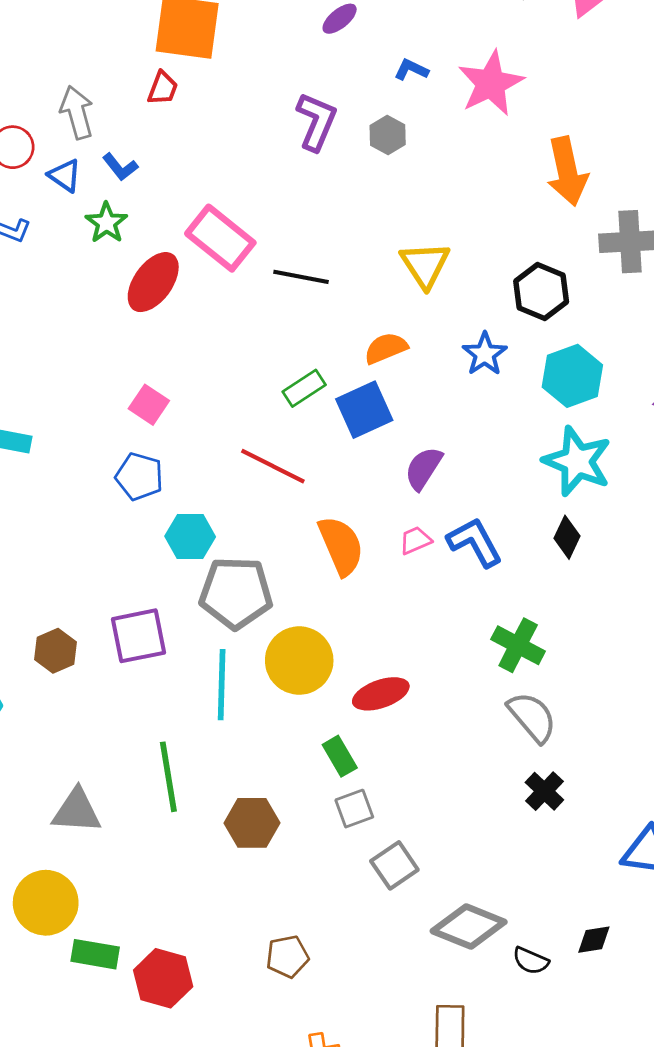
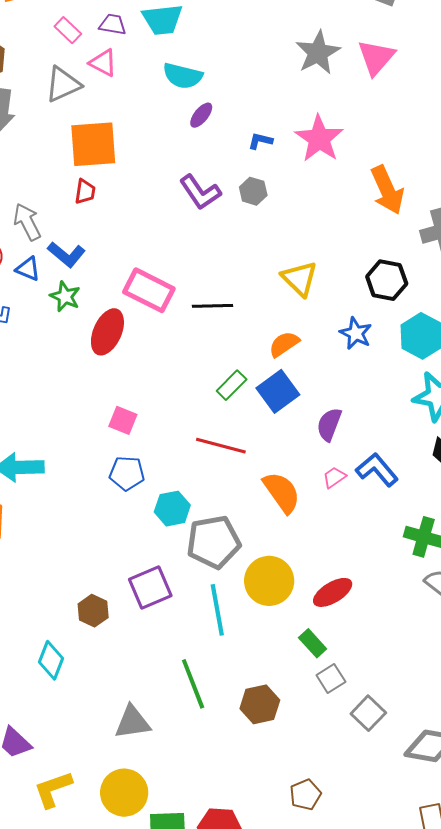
purple L-shape: (316, 121) -> (200, 192), turned 135
blue L-shape: (120, 167) -> (66, 254), size x1.4

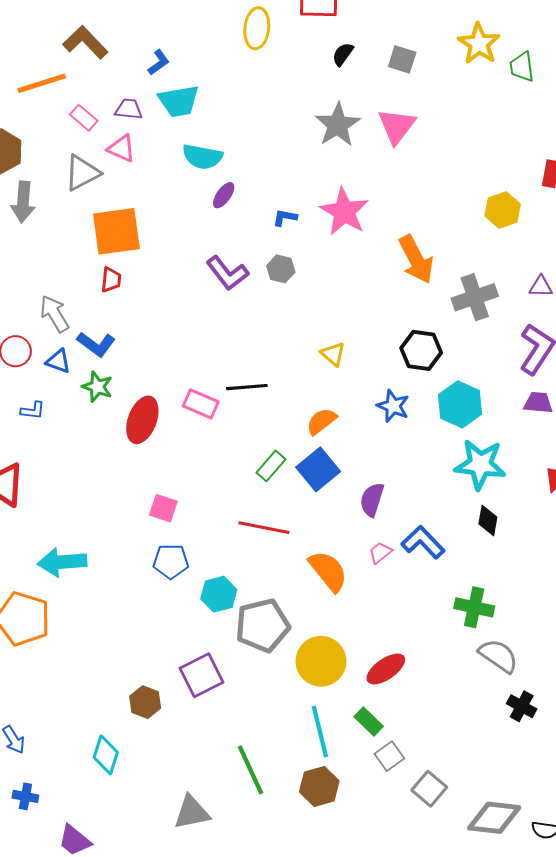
yellow triangle: (300, 278) -> (333, 354), size x0.7
pink rectangle: (149, 290) -> (201, 404), moved, size x0.7
cyan line: (217, 610) -> (320, 731), moved

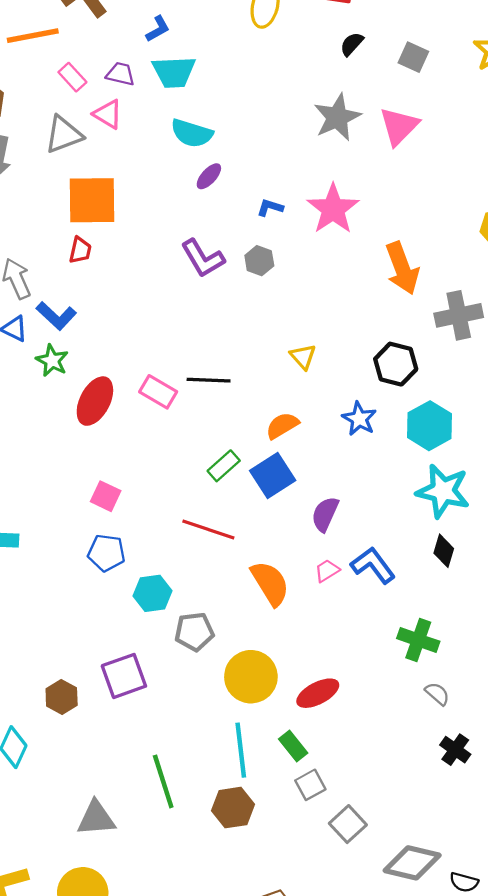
gray pentagon: (263, 625) -> (194, 632), size x0.7
gray semicircle: (498, 656) -> (437, 694), size x0.6

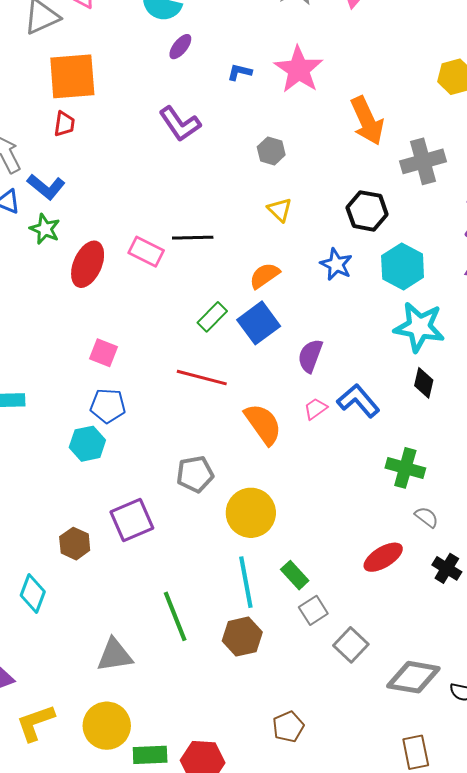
gray hexagon: (259, 261) -> (271, 151), moved
cyan hexagon: (152, 593) -> (87, 444), moved
red ellipse: (318, 693) -> (383, 557), moved

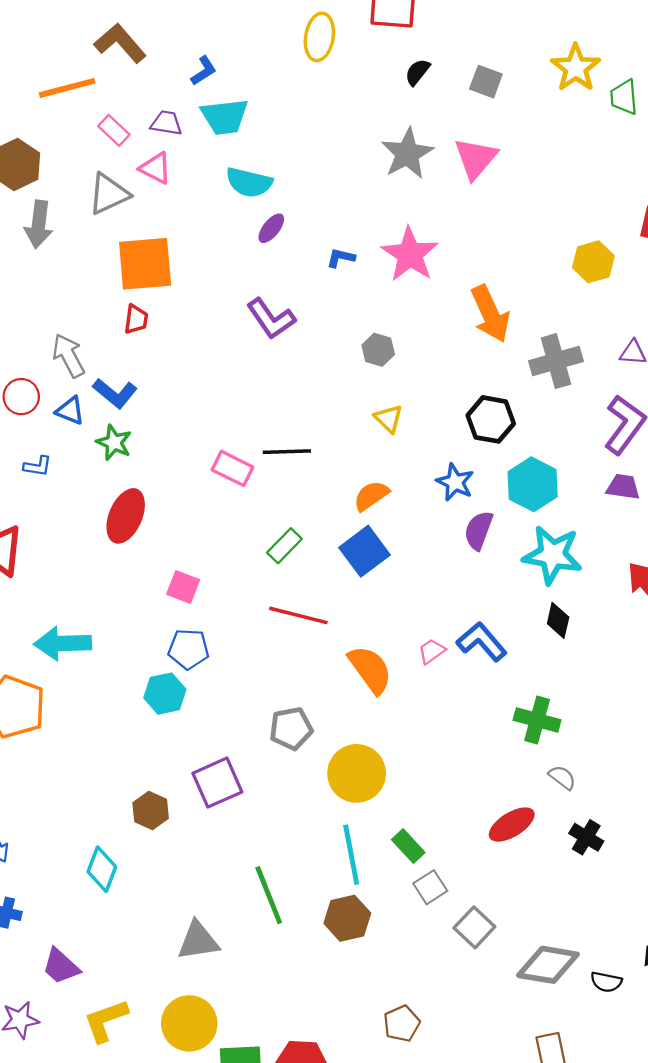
red ellipse: (88, 264) -> (126, 516), moved
green rectangle: (212, 317) -> (284, 546), moved
purple semicircle: (310, 356) -> (479, 530), moved

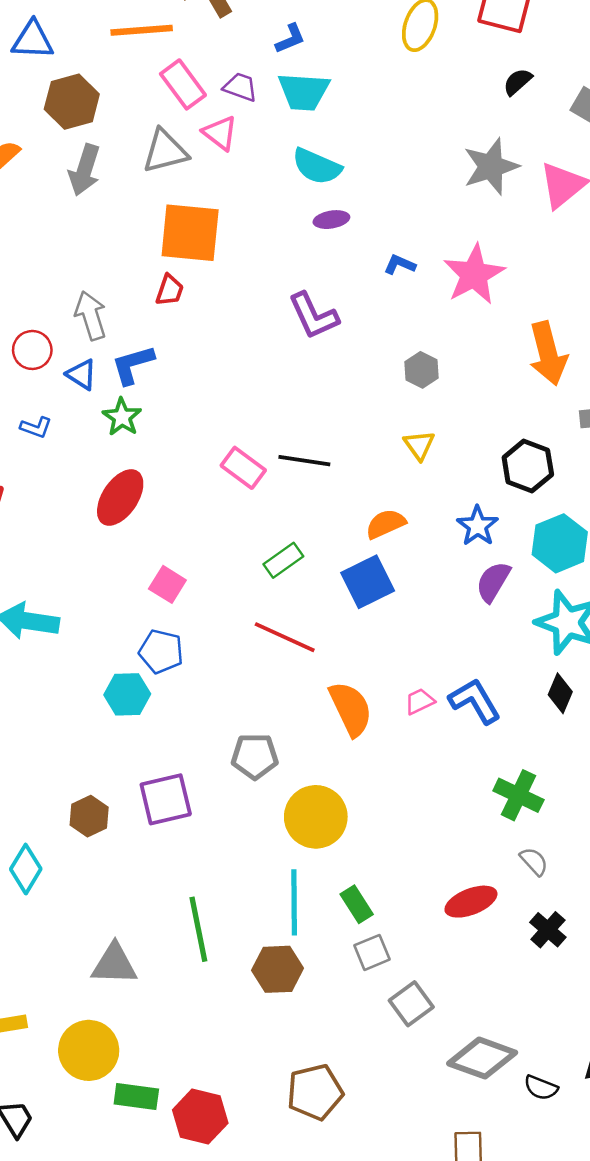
pink rectangle: (114, 130) -> (183, 84), size x1.4
purple ellipse: (271, 228) -> (331, 220), turned 32
blue L-shape: (115, 393) -> (133, 365), turned 114
brown pentagon: (402, 1024) -> (315, 1092), size x1.4

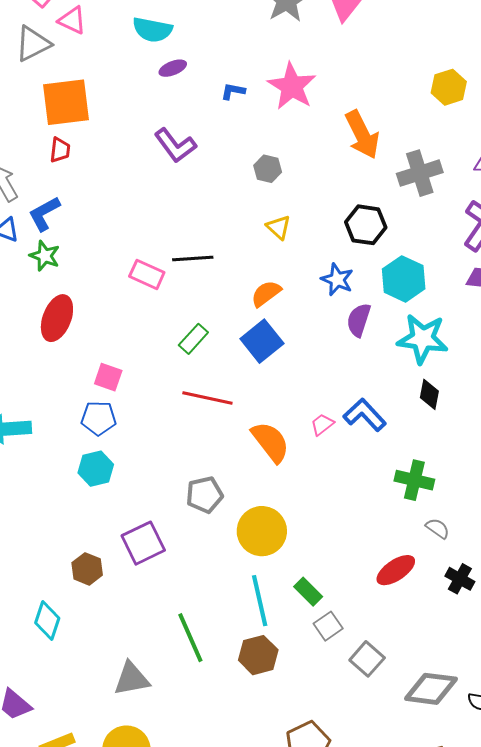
blue pentagon: (161, 651) -> (99, 418), moved

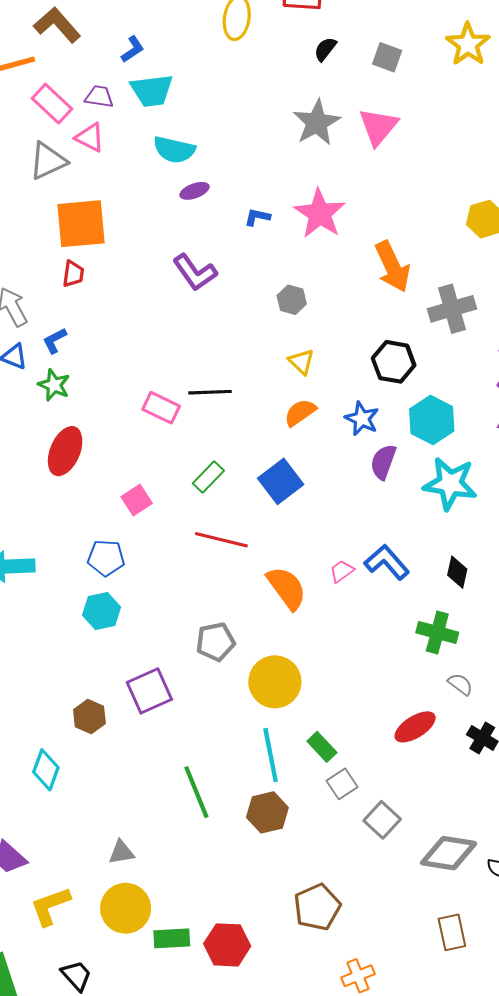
blue L-shape: (44, 214) -> (55, 341), size x0.7
orange semicircle: (266, 294) -> (300, 413), moved
pink square: (108, 377) -> (137, 500), moved, turned 36
black diamond: (429, 394) -> (457, 572), moved
gray triangle: (132, 679) -> (121, 852), moved, size x0.7

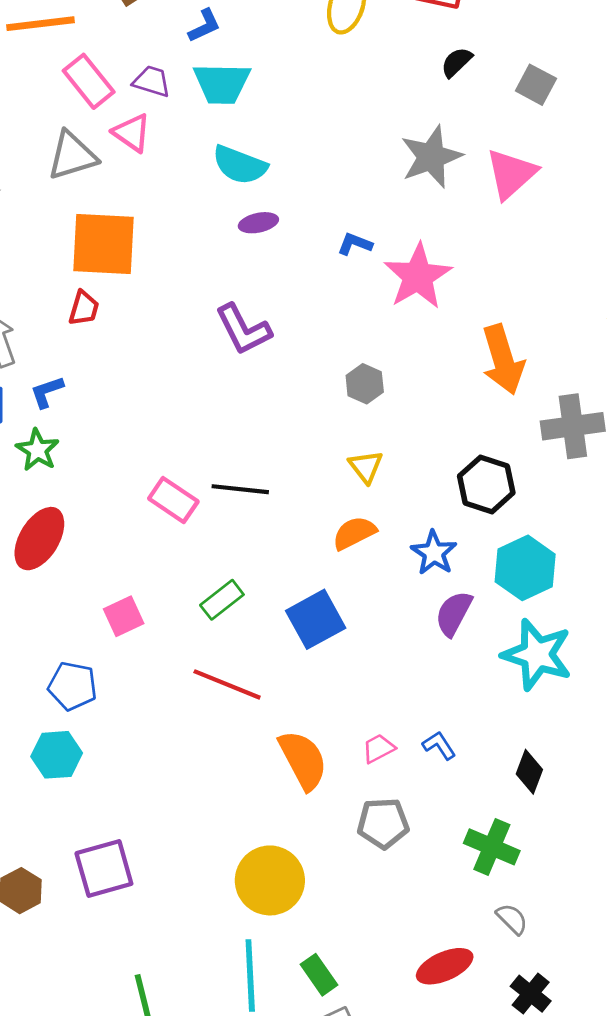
blue L-shape: (257, 217) -> (355, 244), moved
blue L-shape: (387, 562) -> (439, 745), size x0.6
gray pentagon: (215, 642) -> (383, 823), moved

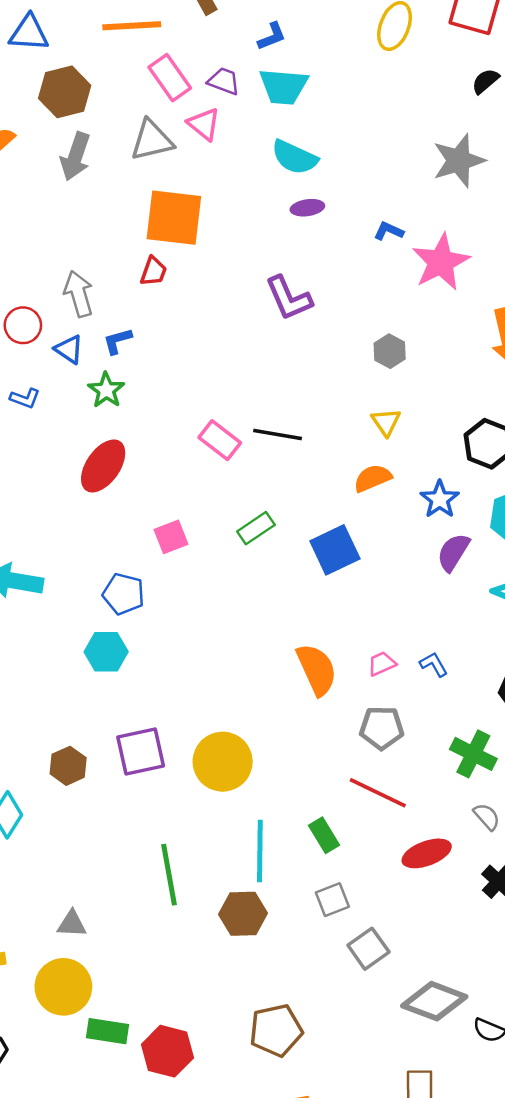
red line: (227, 684) -> (378, 793), moved
yellow circle: (270, 880) -> (223, 762), moved
green rectangle: (319, 975) -> (324, 835), moved

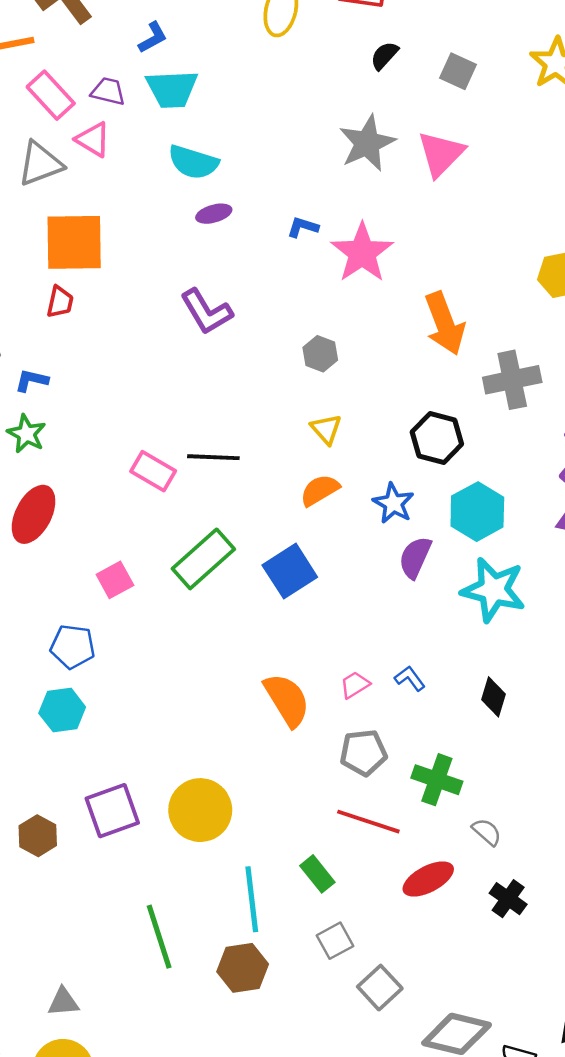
blue L-shape: (117, 341) -> (31, 380), turned 36
green rectangle: (256, 528) -> (203, 559), size x1.6
green cross: (473, 754) -> (437, 780), moved

